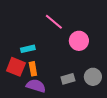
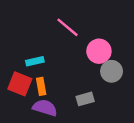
gray circle: (93, 77) -> (112, 71), moved

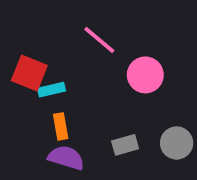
gray circle: (112, 71) -> (177, 143), moved
red square: (20, 84) -> (29, 73), moved

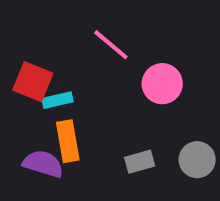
orange rectangle: (61, 126) -> (68, 141), size x1.4
purple semicircle: (66, 158) -> (43, 164), moved

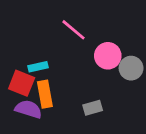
red square: (33, 82) -> (22, 83), moved
gray circle: (197, 160) -> (131, 68), moved

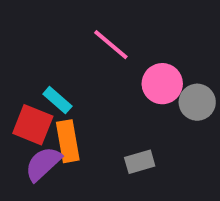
cyan rectangle: (38, 67) -> (57, 100), turned 54
purple semicircle: (28, 109) -> (43, 164), turned -60

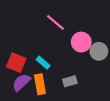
cyan rectangle: (57, 100) -> (43, 63), moved
orange rectangle: (68, 141) -> (40, 84), moved

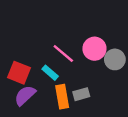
pink line: (55, 22) -> (63, 53), moved
orange rectangle: (40, 84) -> (62, 97), moved

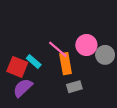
cyan rectangle: (50, 73) -> (34, 61), moved
orange rectangle: (62, 97) -> (66, 64), moved

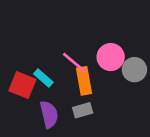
gray rectangle: (74, 87) -> (83, 110), moved
purple semicircle: (23, 88) -> (49, 114), moved, turned 120

